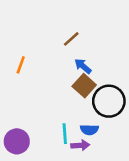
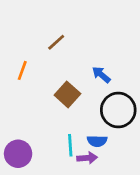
brown line: (71, 39) -> (56, 42), moved
blue arrow: (83, 66) -> (101, 75), moved
brown square: (84, 86) -> (67, 94), moved

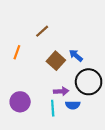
brown square: (67, 94) -> (56, 61), moved
purple circle: (18, 154) -> (20, 102), moved
purple arrow: (87, 158) -> (61, 91), moved

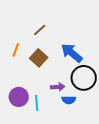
blue arrow: (76, 55) -> (72, 53), size x1.6
brown square: (56, 61) -> (39, 58), moved
cyan line: (53, 108) -> (37, 103), moved

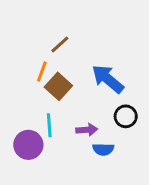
orange line: (16, 50) -> (42, 71), moved
black circle: (84, 78) -> (126, 116), size x0.6
cyan line: (37, 103) -> (49, 125), moved

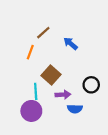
blue arrow: (108, 79) -> (71, 43), moved, size x0.6
brown square: (58, 86) -> (51, 75), moved
purple circle: (28, 145) -> (31, 111), moved

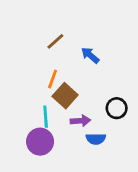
orange line: (30, 52) -> (53, 79), moved

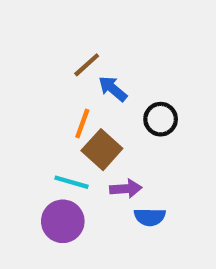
blue arrow: (90, 55) -> (113, 89), moved
black circle: (117, 108) -> (161, 119), moved
cyan line: (46, 117) -> (71, 182), turned -70

